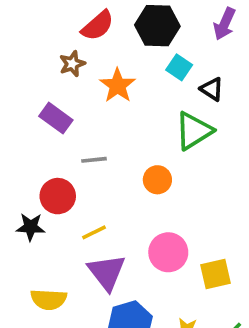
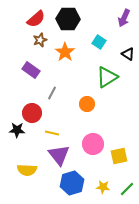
red semicircle: (98, 26) -> (36, 19), moved
black hexagon: (157, 26) -> (68, 19), moved
black triangle: (212, 89) -> (128, 54), moved
gray line: (94, 160) -> (52, 93), turned -56
yellow line: (94, 232) -> (52, 133), turned 40

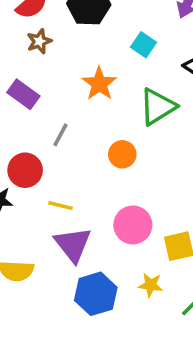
orange star: (65, 52) -> (99, 84), moved
yellow star: (103, 187) -> (151, 285), moved

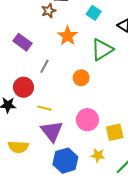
brown star: (39, 41) -> (49, 11), moved

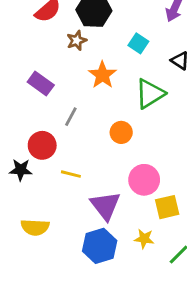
pink circle: (87, 120) -> (144, 180), moved
purple triangle: (52, 131) -> (105, 206), moved

